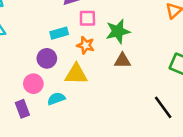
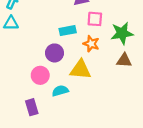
purple rectangle: (22, 109) -> (32, 107), moved

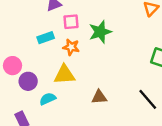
purple circle: (55, 53) -> (28, 81), moved
brown triangle: (124, 60) -> (99, 97), moved
pink circle: (40, 75) -> (13, 66), moved

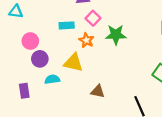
pink square: (71, 22) -> (93, 18), turned 32

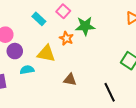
cyan rectangle: (67, 25) -> (39, 19), turned 48
orange star: (86, 40) -> (66, 38), moved

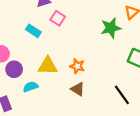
green star: (85, 26) -> (111, 28), moved
orange star: (66, 38) -> (77, 66), moved
brown triangle: (70, 80) -> (78, 89), turned 32

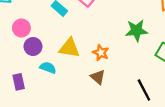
green star: (111, 28) -> (137, 31), moved
cyan semicircle: (31, 87) -> (48, 68), turned 32

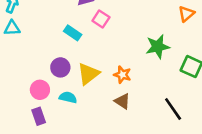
pink circle: (21, 28) -> (40, 90), moved
purple circle: (33, 46) -> (60, 67), moved
yellow triangle: (69, 48) -> (88, 74), turned -40

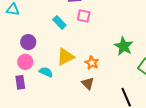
pink square: (101, 19) -> (84, 16), turned -32
green star: (158, 47) -> (124, 46), turned 30
purple circle: (60, 67) -> (28, 42), moved

